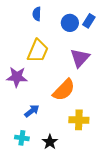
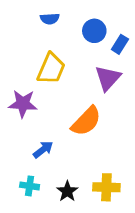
blue semicircle: (37, 14) -> (50, 19), turned -96
blue rectangle: (89, 21) -> (120, 44), moved
yellow cross: (79, 120) -> (106, 187), moved

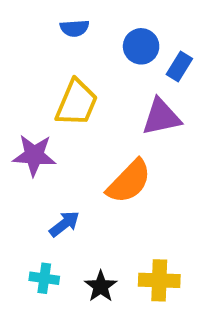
purple triangle: (108, 78) -> (161, 117), turned 36

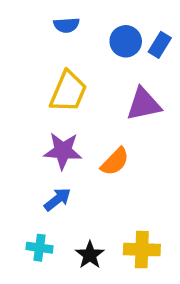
blue rectangle: (179, 67) -> (160, 45), moved
purple star: (34, 155) -> (63, 151), moved
orange semicircle: (129, 181) -> (115, 162), size x0.7

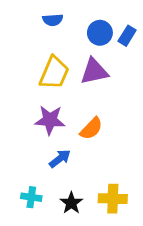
purple triangle: (144, 104) -> (94, 71), moved
blue arrow: (57, 199) -> (60, 159), moved

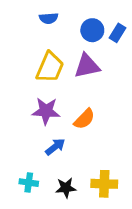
black star: (71, 203) -> (66, 188), turned 30

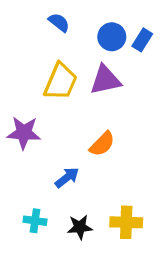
blue semicircle: (49, 18) -> (59, 22), turned -138
purple star: (46, 111) -> (24, 133), moved

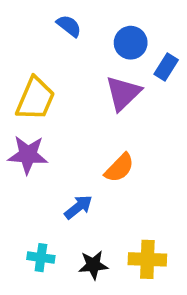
blue rectangle: (142, 40) -> (166, 67), moved
purple triangle: (105, 80) -> (123, 93), turned -32
yellow trapezoid: (61, 82) -> (35, 99), moved

